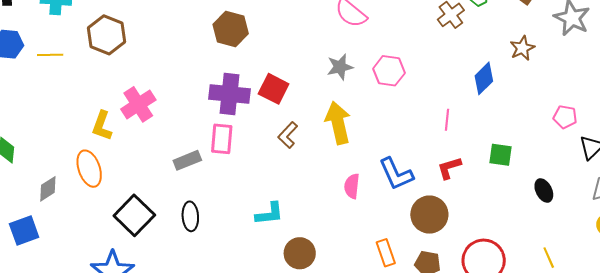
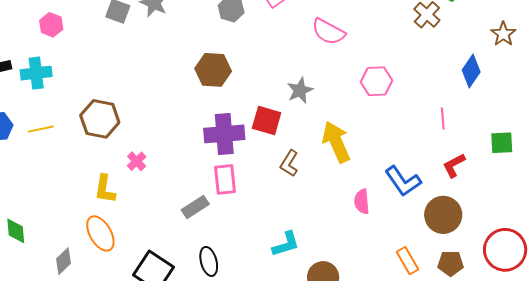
brown hexagon: (106, 35) -> (100, 119), moved
gray star: (340, 67) -> (300, 90), moved
pink cross: (138, 104) -> (137, 161), size x0.6

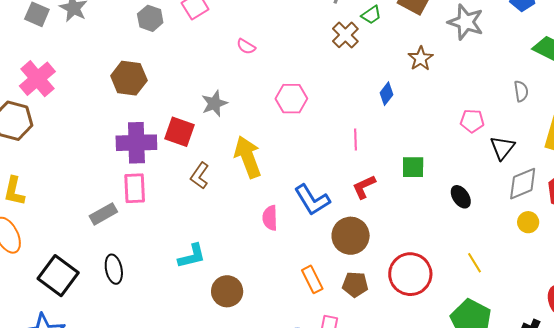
pink semicircle: (328, 32) -> (246, 46), size x0.6
blue diamond: (471, 71) -> (386, 94), size x0.7
pink cross: (137, 161) -> (37, 79), moved, size x1.8

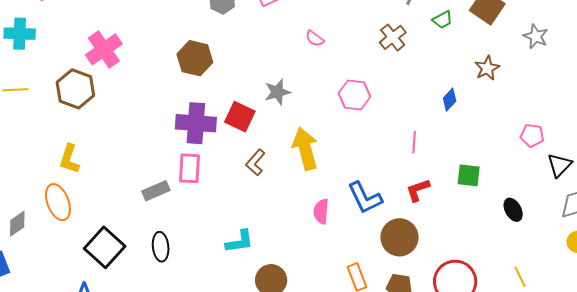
gray star: (466, 22) -> (536, 36), size x0.7
brown cross: (345, 35) -> (393, 37), moved

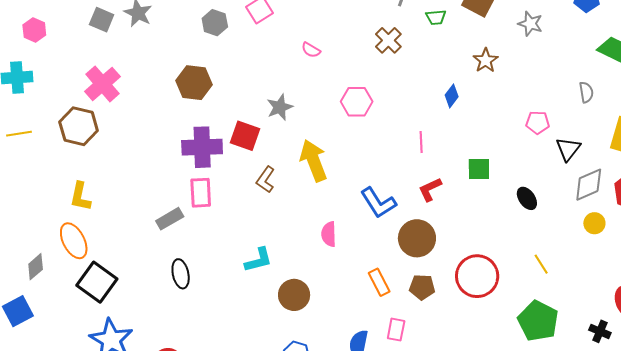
green trapezoid: (442, 20) -> (436, 17), turned 30
pink semicircle: (321, 211) -> (329, 234), moved
black square: (105, 247) -> (97, 282), moved

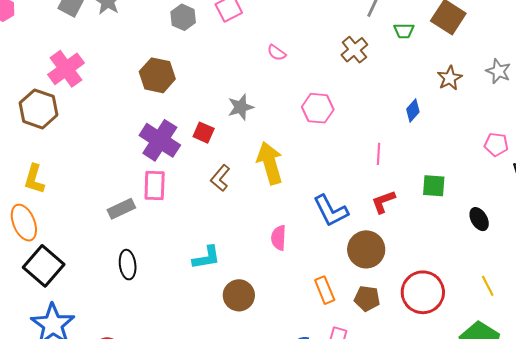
gray star: (530, 24) -> (498, 71), moved
red square: (245, 136) -> (204, 133), size x0.7
purple cross: (202, 147) -> (160, 140), turned 30

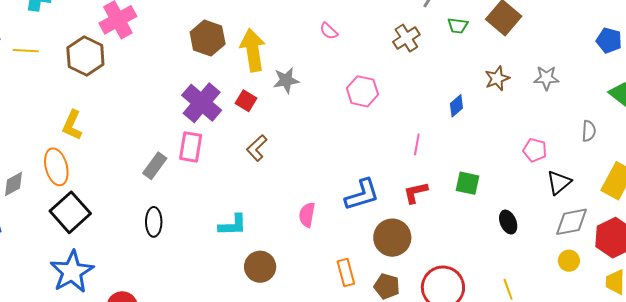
gray star: (498, 71) -> (546, 78), turned -30
yellow arrow: (270, 163) -> (253, 50), moved
gray rectangle: (121, 209) -> (155, 166), turned -36
blue L-shape: (331, 211) -> (362, 195), turned -87

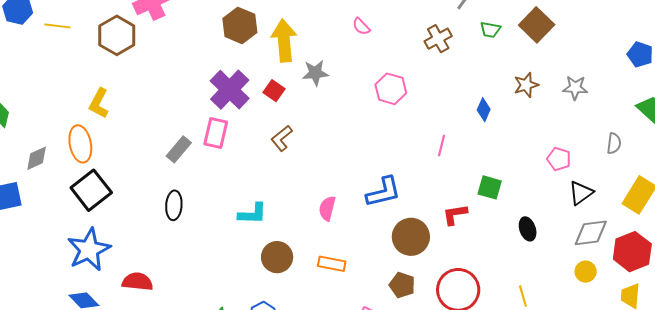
blue diamond: (456, 106) -> (484, 110), turned -30
red L-shape: (415, 192) -> (455, 214), moved
orange rectangle: (346, 273) -> (332, 264), moved, turned -68

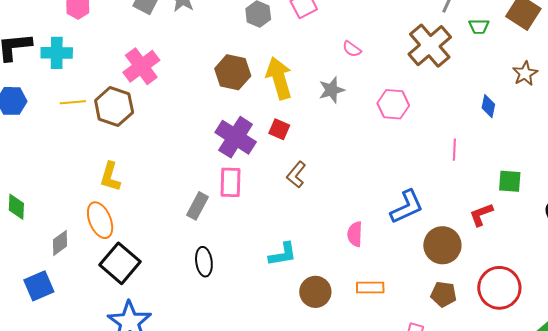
yellow line: (58, 26) -> (73, 102), moved
brown cross: (438, 39) -> (430, 46), size x1.6
gray star: (315, 73) -> (332, 90), moved

